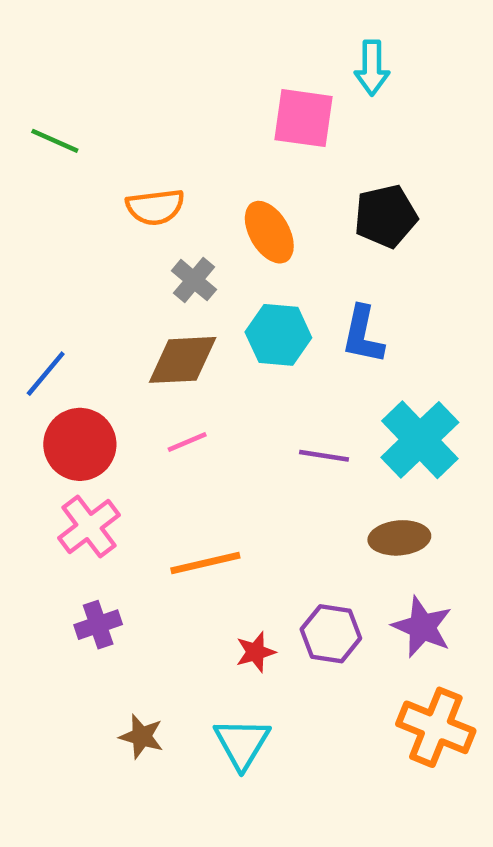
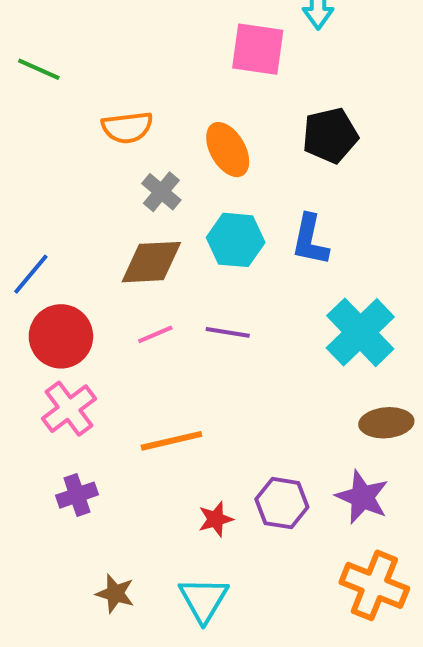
purple line: (324, 456) -> (228, 332), moved
brown ellipse: (399, 538) -> (386, 423), moved

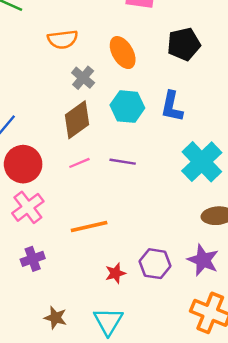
brown diamond: (151, 262) -> (77, 120), turned -33

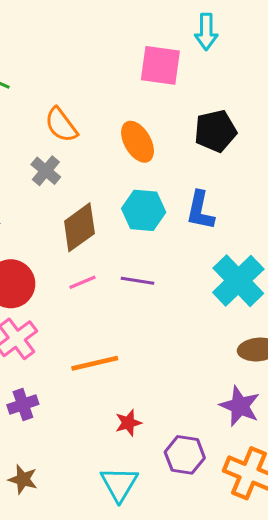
orange semicircle: (63, 39) -> (61, 125), turned 60
gray cross: (83, 78) -> (46, 171), moved
purple hexagon: (155, 264) -> (185, 455), moved
brown star: (55, 318) -> (23, 479), moved

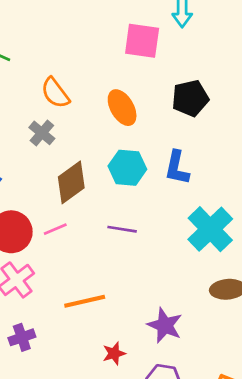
pink line: (83, 282) -> (55, 229), moved
purple star: (240, 406) -> (165, 325), moved

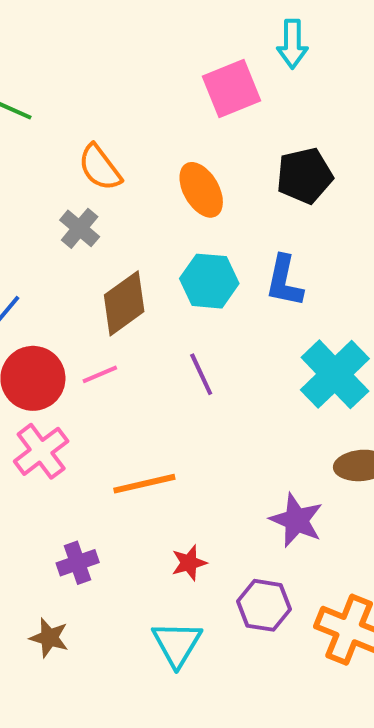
pink square: (142, 41) -> (232, 89), turned -30
purple line: (122, 229) -> (201, 374), turned 56
purple star: (165, 325) -> (296, 520), moved
purple cross: (22, 337) -> (78, 563), moved

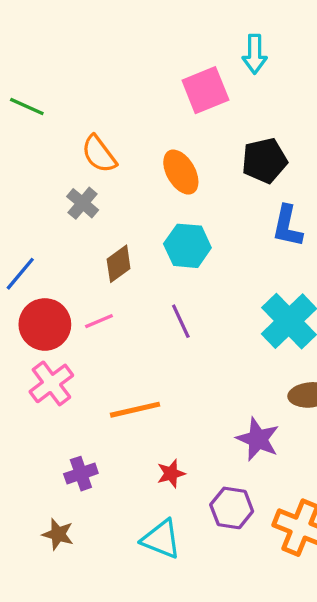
blue L-shape: (284, 281) -> (287, 226), moved
brown diamond: (124, 303) -> (119, 264), size x0.7
cyan triangle: (177, 644) -> (161, 539), turned -39

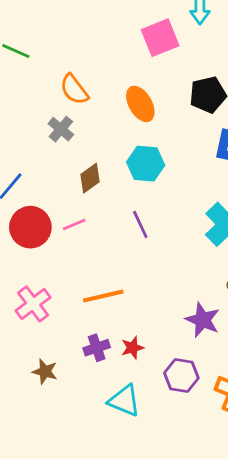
pink cross: (51, 383) -> (33, 304), moved
purple cross: (81, 474) -> (97, 348), moved
brown star: (58, 534) -> (45, 372), moved

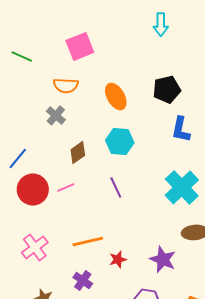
pink square: (160, 38) -> (80, 46), moved
orange semicircle: (74, 89) -> (66, 85), turned -50
purple cross: (97, 348) -> (83, 280), turned -36
red star: (132, 348) -> (118, 259), moved

